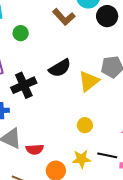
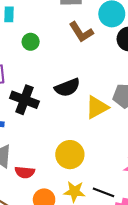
black cross: (24, 85) -> (24, 100), turned 35
yellow circle: (85, 125) -> (70, 155), moved, size x1.6

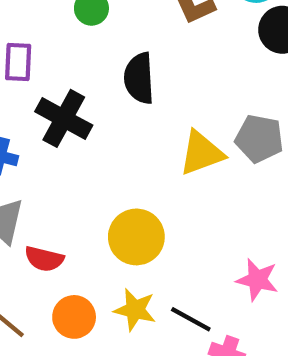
black semicircle: (67, 87) -> (139, 78), moved, turned 100

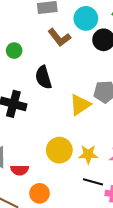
yellow star: (135, 310) -> (88, 154), moved

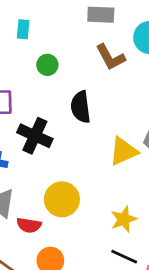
yellow circle: (59, 150) -> (62, 199), moved
yellow star: (88, 154) -> (124, 219), turned -30

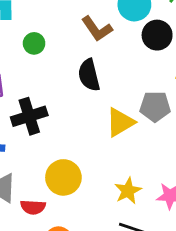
black semicircle: (81, 107) -> (89, 75), moved
black cross: (35, 136) -> (29, 116), turned -36

